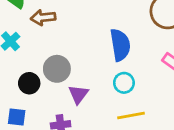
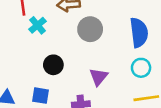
gray circle: (57, 69) -> (90, 29), moved

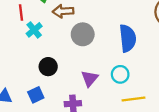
cyan circle: (141, 68) -> (120, 74), moved
blue square: (41, 96) -> (36, 95), turned -35

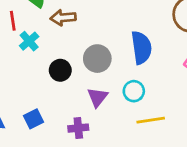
gray circle: (83, 34) -> (97, 59), moved
black circle: (48, 67) -> (60, 70), moved

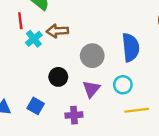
brown arrow: (63, 18) -> (57, 31), moved
black circle: (60, 70) -> (58, 77), moved
blue square: (34, 119) -> (36, 106), turned -35

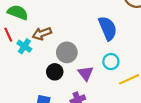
gray circle: (92, 56) -> (67, 52), moved

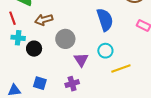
cyan cross: (24, 46) -> (18, 38), moved, turned -32
black circle: (55, 72) -> (34, 49), moved

